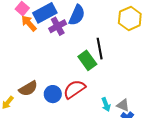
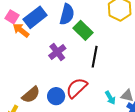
purple cross: (58, 26) -> (57, 52), moved
black line: (100, 49) -> (95, 57), moved, turned 30
green rectangle: (87, 60) -> (83, 30), moved

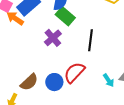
green rectangle: (83, 30) -> (65, 16), moved

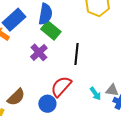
blue circle: (54, 82) -> (47, 104), moved

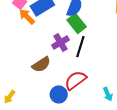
black line: (77, 54) -> (80, 47), moved
brown semicircle: (16, 97) -> (41, 64), moved

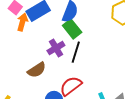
orange arrow: (27, 17) -> (22, 22), turned 60

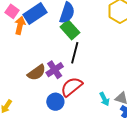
purple cross: (56, 48) -> (55, 70), moved

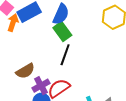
purple cross: (55, 70) -> (41, 86), moved

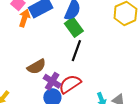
purple cross: (41, 86) -> (52, 81), turned -30

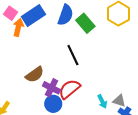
green rectangle: (74, 27) -> (85, 23), moved
black line: (76, 51) -> (73, 55), turned -40

